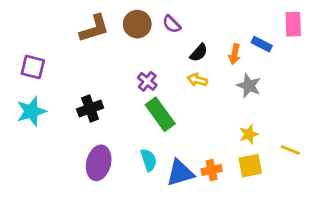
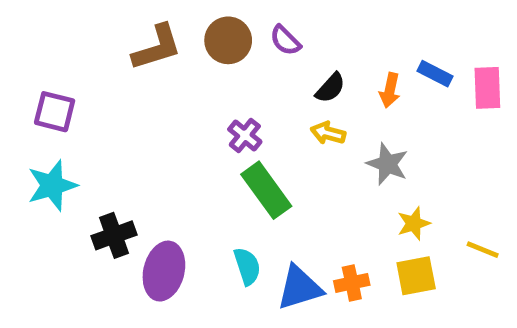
pink rectangle: (293, 24) -> (487, 88), moved
gray star: (249, 86) -> (387, 164), moved
black cross: (90, 109) -> (114, 235), moved

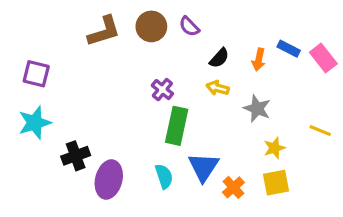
pink rectangle: (487, 88) -> (323, 58), turned -36
green rectangle: (266, 190) -> (177, 126), turned 48
yellow line: (483, 250) -> (320, 131), moved
orange cross: (352, 283) -> (233, 187), turned -30
blue triangle: (300, 288) -> (203, 167), moved, turned -40

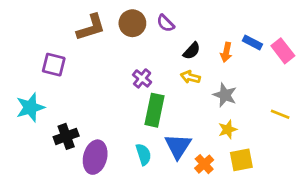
purple square: (36, 74) -> (54, 65), moved
yellow star: (274, 148) -> (228, 130), moved

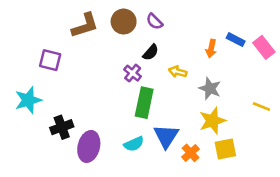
black semicircle: (192, 51) -> (151, 52), moved
yellow star: (228, 130) -> (212, 121), size x1.5
cyan semicircle: (143, 154) -> (134, 144), turned 84

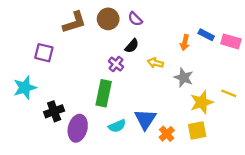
pink rectangle: (264, 47) -> (231, 41), turned -36
green rectangle: (144, 103) -> (104, 93), moved
yellow star: (212, 121) -> (202, 102), moved

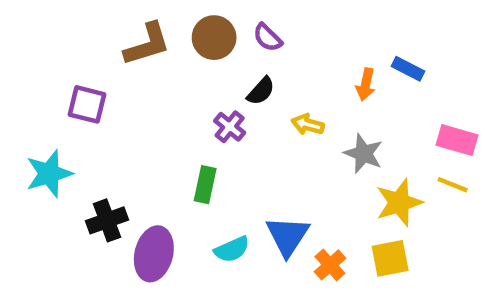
pink rectangle: (231, 41) -> (457, 140), moved
green rectangle: (104, 93) -> (205, 185), size x0.7

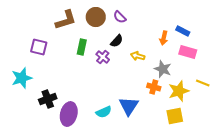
pink rectangle: (457, 140) -> (188, 52), moved
green rectangle: (205, 185) -> (82, 47), moved
orange cross: (330, 265) -> (154, 87), moved, turned -32

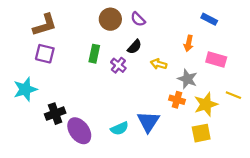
brown L-shape: (66, 20) -> (45, 25), moved
blue rectangle: (183, 31) -> (209, 19), moved
purple ellipse: (69, 114) -> (79, 131), turned -50

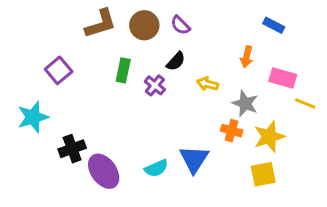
brown L-shape: (45, 25) -> (101, 24), moved
purple square: (45, 54) -> (59, 70), turned 36
yellow line: (233, 95) -> (305, 104), moved

